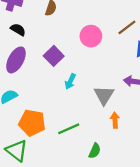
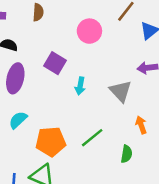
orange arrow: (115, 120) -> (141, 125), moved

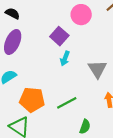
purple square: (55, 63) -> (59, 36), moved
green semicircle: (127, 154) -> (85, 127), moved

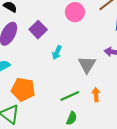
purple square: (59, 36) -> (38, 30), moved
green line: (67, 103) -> (70, 96), moved

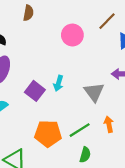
purple square: (38, 30) -> (35, 91), moved
orange pentagon: (23, 89) -> (48, 134), moved

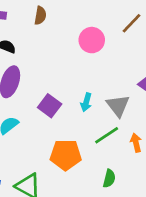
cyan arrow: (58, 83) -> (86, 102), moved
green line: (80, 130) -> (107, 135), moved

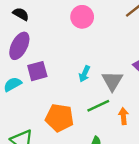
pink circle: (92, 40) -> (82, 17), moved
purple square: (50, 106) -> (37, 71), moved, turned 30

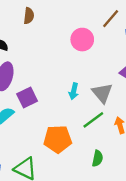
pink circle: (82, 17) -> (82, 40), moved

